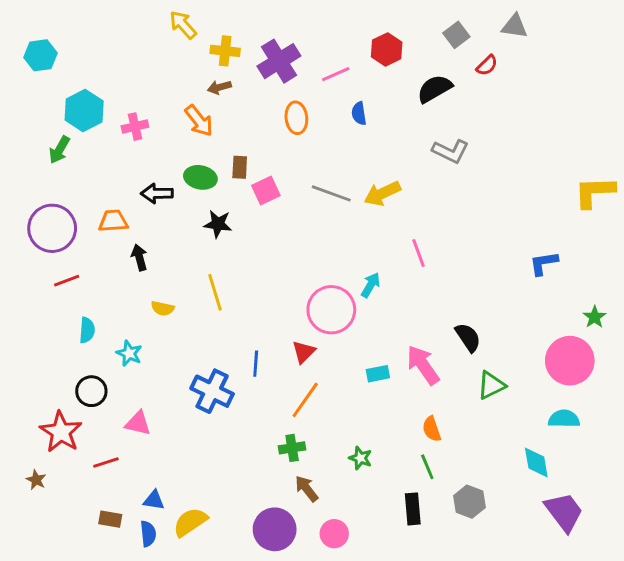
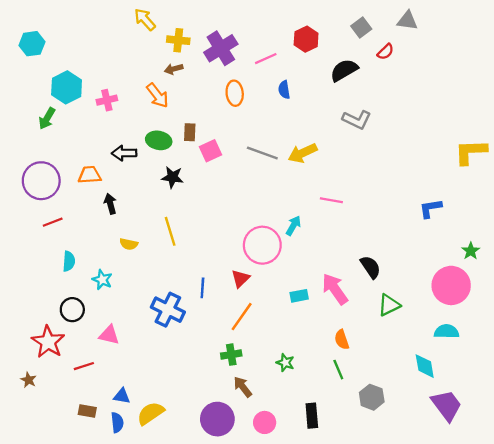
pink line: (419, 253) -> (331, 200), turned -60
black rectangle: (413, 509) -> (312, 416), moved

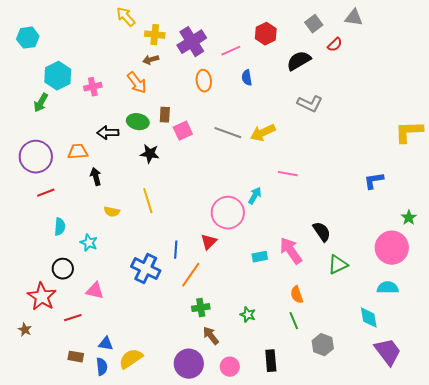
orange line: (242, 317) -> (191, 275), moved

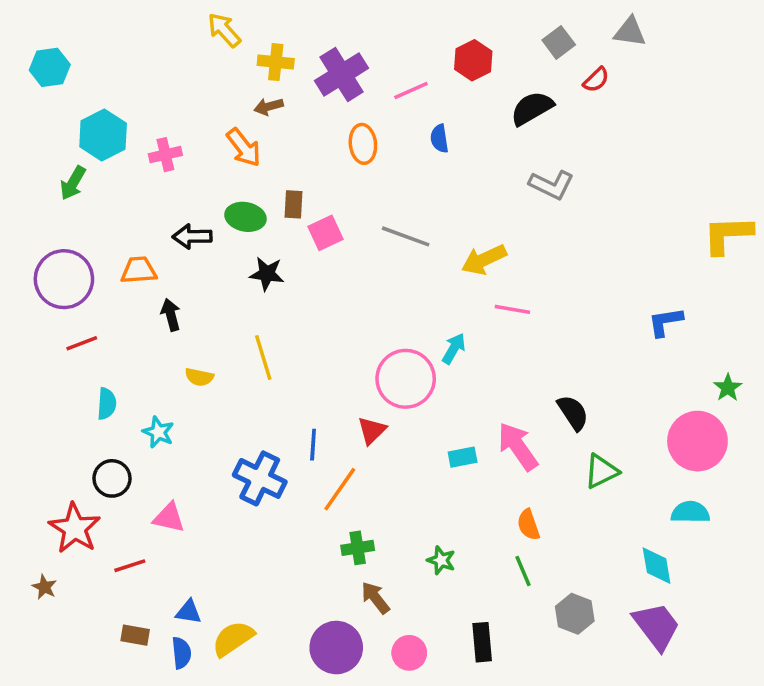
yellow arrow: (263, 133) -> (484, 260), moved
purple trapezoid: (388, 352) -> (657, 626), moved

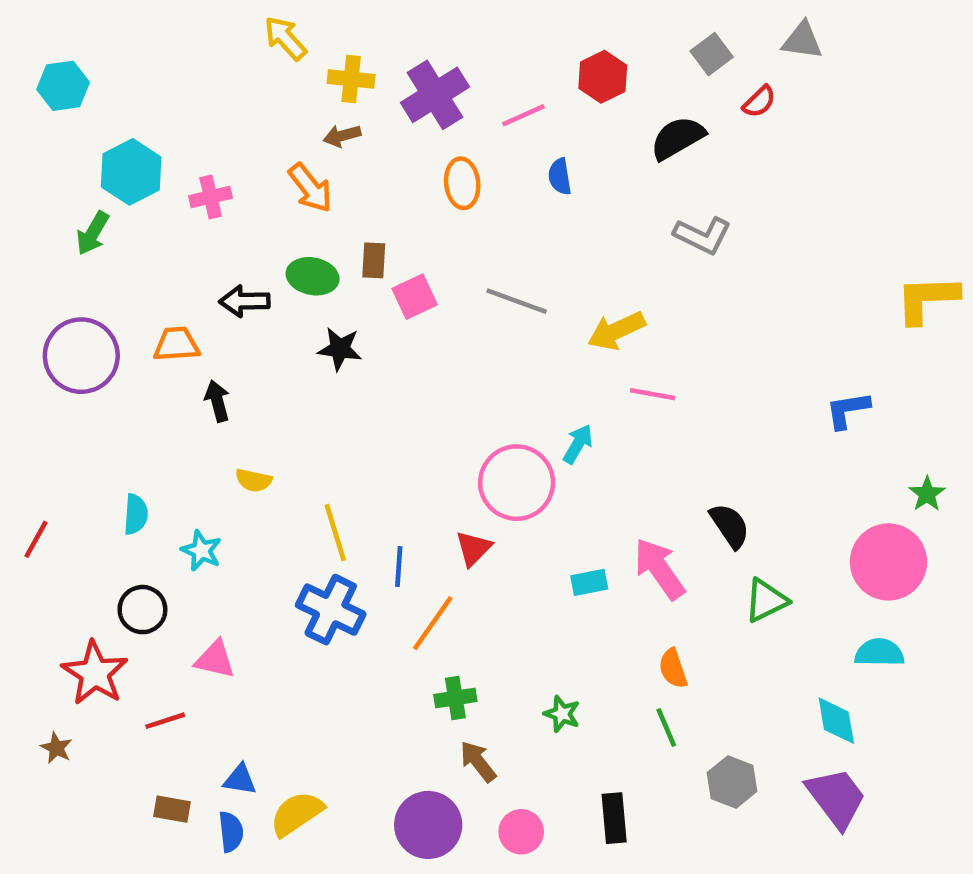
red line: (82, 343) -> (36, 539), moved, turned -40
yellow line: (263, 357) -> (335, 532), moved

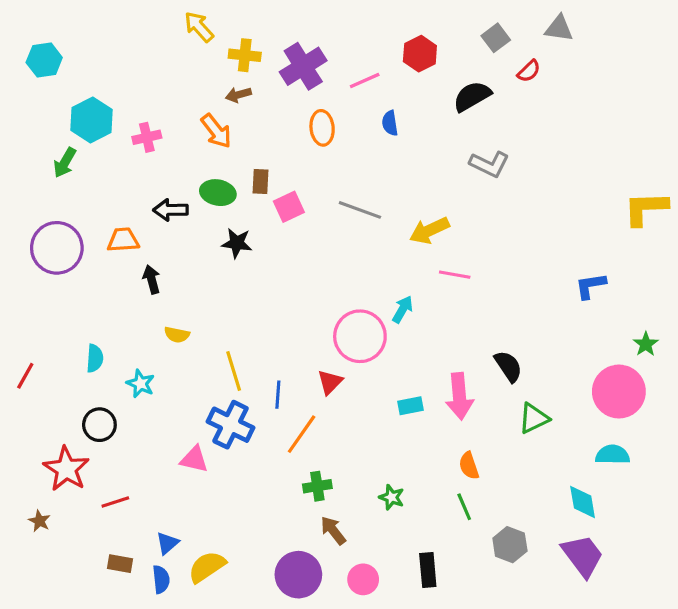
pink arrow: (659, 569) -> (459, 396), turned -150
pink triangle: (215, 659) -> (194, 459), moved
blue triangle: (240, 780) -> (167, 543), turned -50

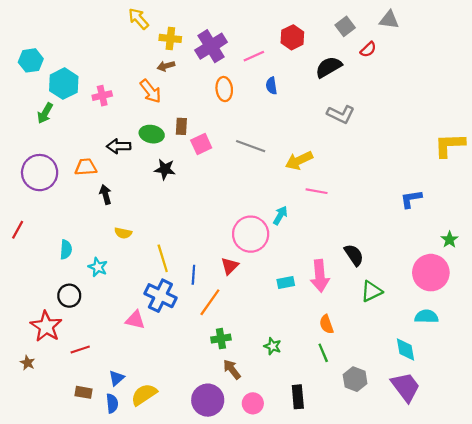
cyan hexagon: (44, 60) -> (31, 60), moved
red line: (25, 376) -> (18, 230), moved

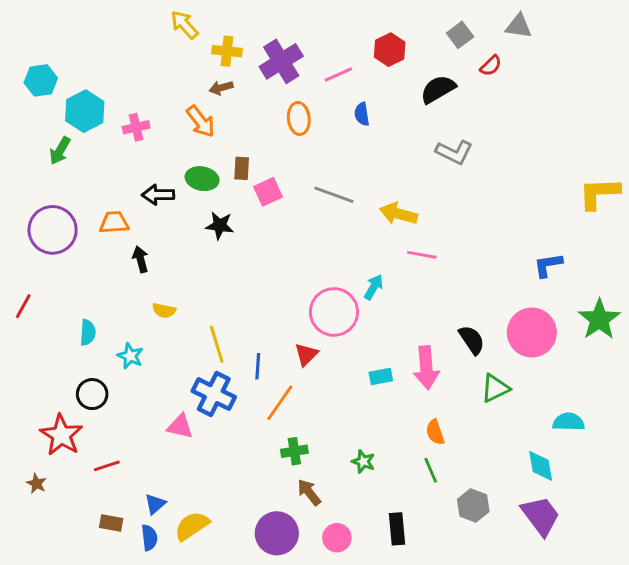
yellow arrow: (299, 160) -> (398, 214), turned 40
green star: (450, 240) -> (599, 319), size x1.8
pink circle: (431, 273) -> (532, 332), moved

